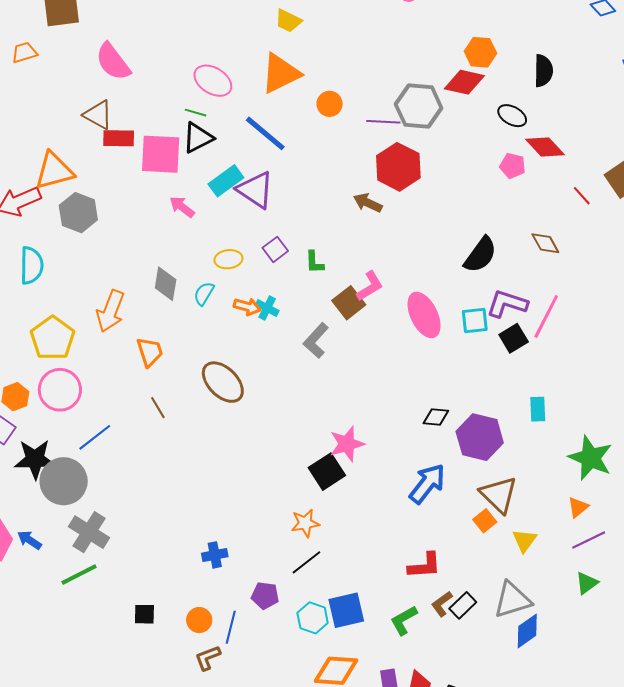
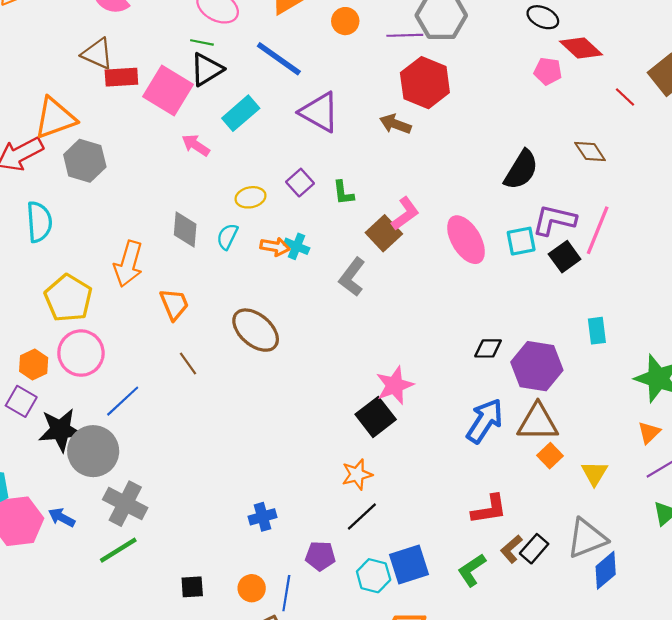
pink square: (161, 154) -> (168, 90), turned 33
purple triangle: (255, 190) -> (320, 112), moved
brown triangle: (499, 495) -> (538, 422), moved, turned -39

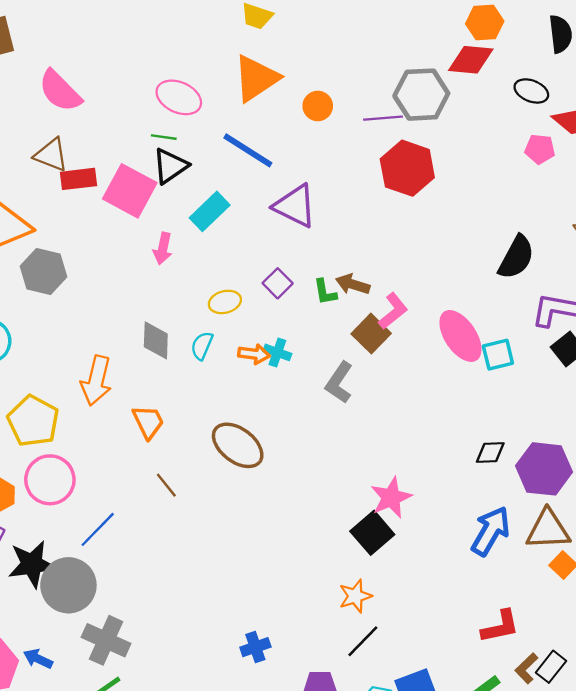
brown arrow: (395, 124) -> (353, 284), moved
pink arrow: (196, 145) -> (163, 249), turned -108
cyan square: (521, 241) -> (498, 355), moved

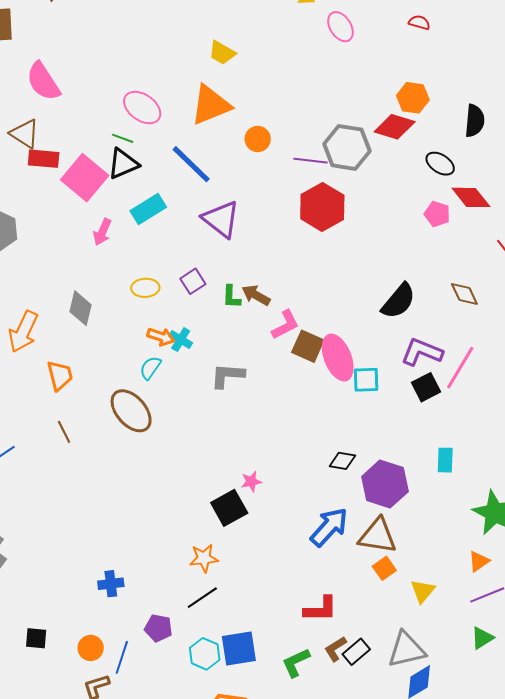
brown square: (371, 334) -> (308, 346), moved, turned -32
cyan semicircle: (202, 346) -> (150, 368), moved
gray L-shape: (339, 383) -> (227, 376), turned 48
pink star: (391, 498) -> (251, 482), size x0.6

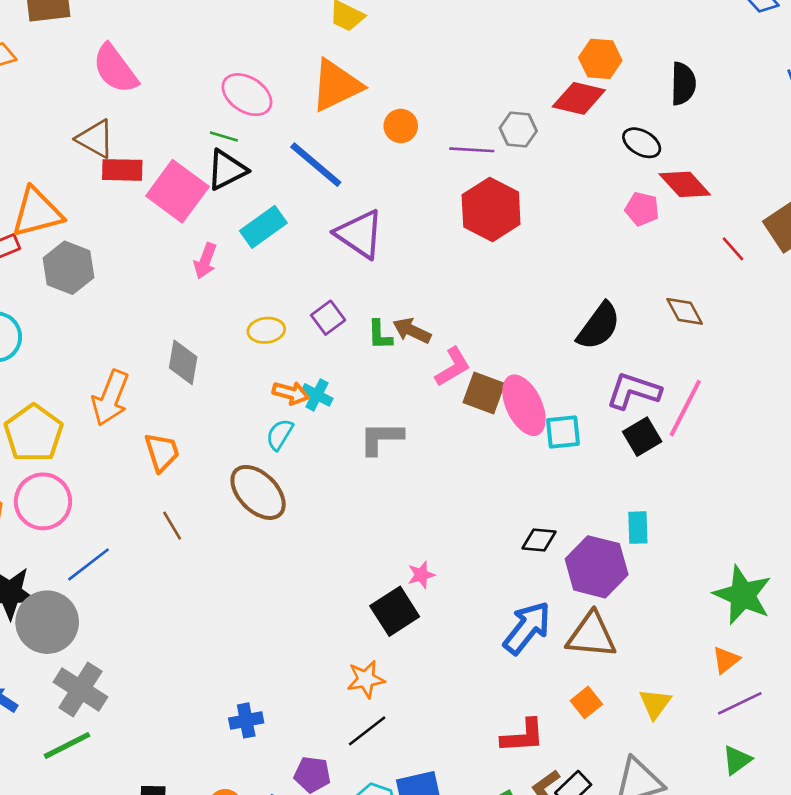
gray hexagon: (347, 147) -> (518, 130), size x0.6
cyan rectangle: (445, 460) -> (638, 528), moved
orange square: (384, 568) -> (586, 702), moved

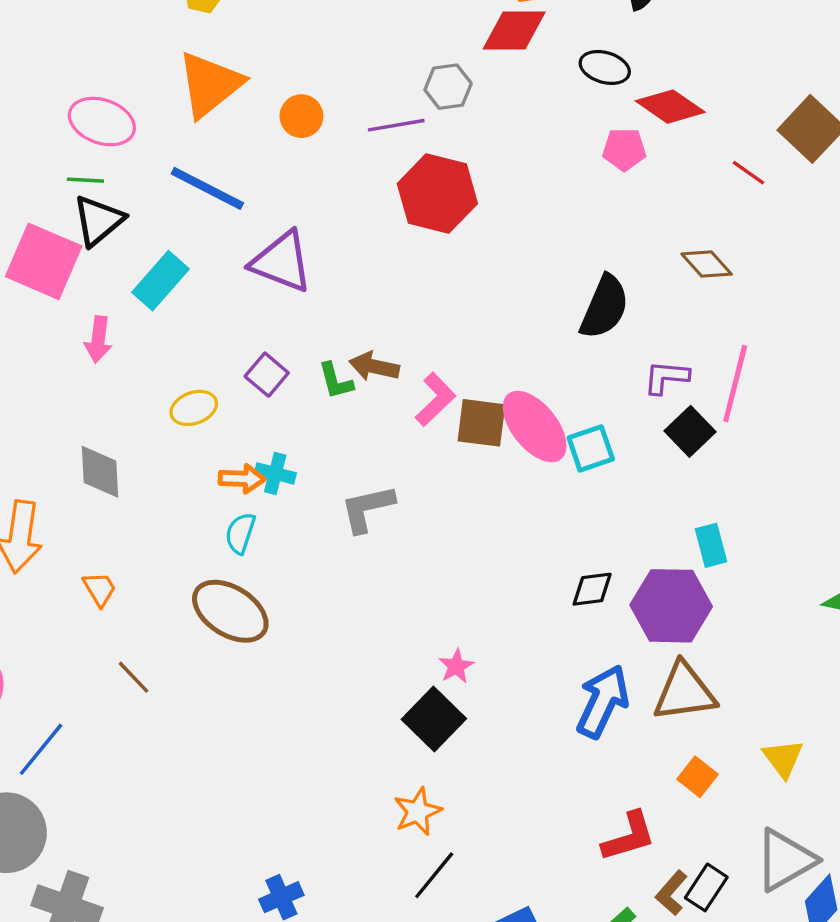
purple L-shape: (634, 391) -> (666, 377), size x0.7
orange trapezoid: (162, 452) -> (99, 589), size x0.7

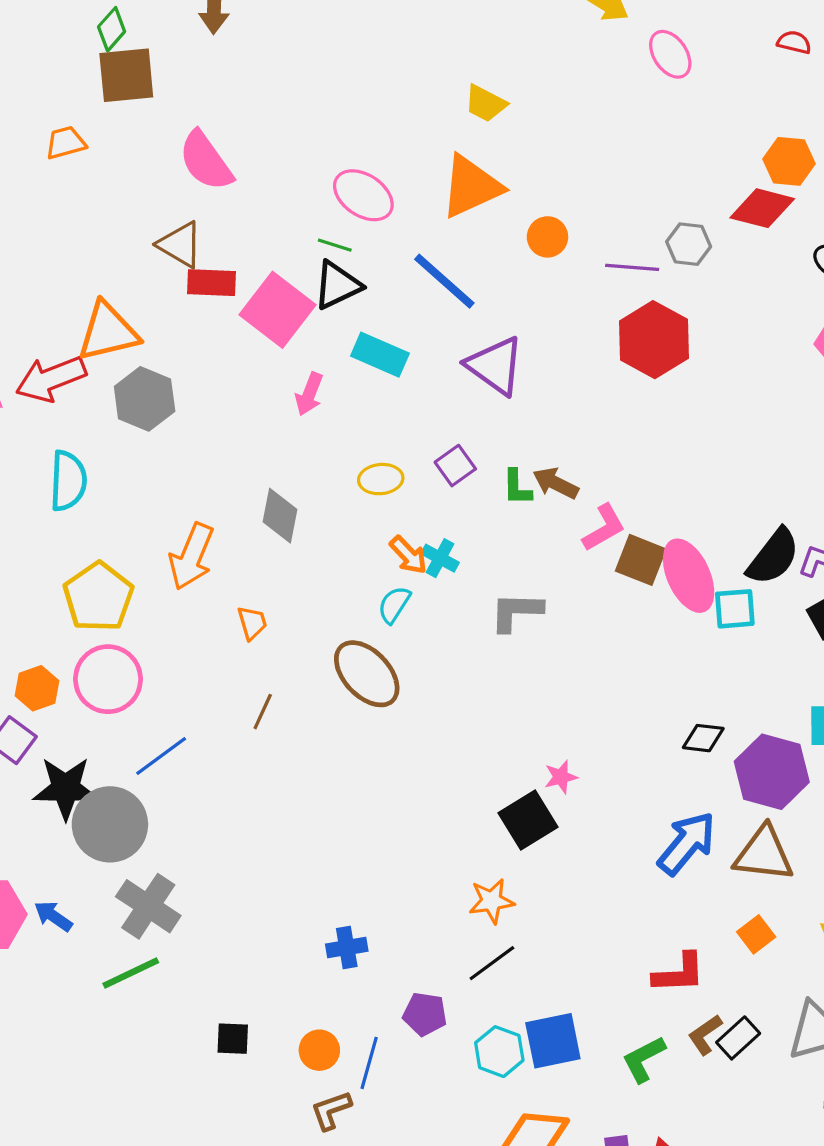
cyan rectangle: (160, 281) -> (380, 355), turned 58
black semicircle: (604, 307) -> (773, 557), moved
orange arrow: (242, 479) -> (408, 555), turned 30
brown line: (133, 677) -> (263, 712), turned 54

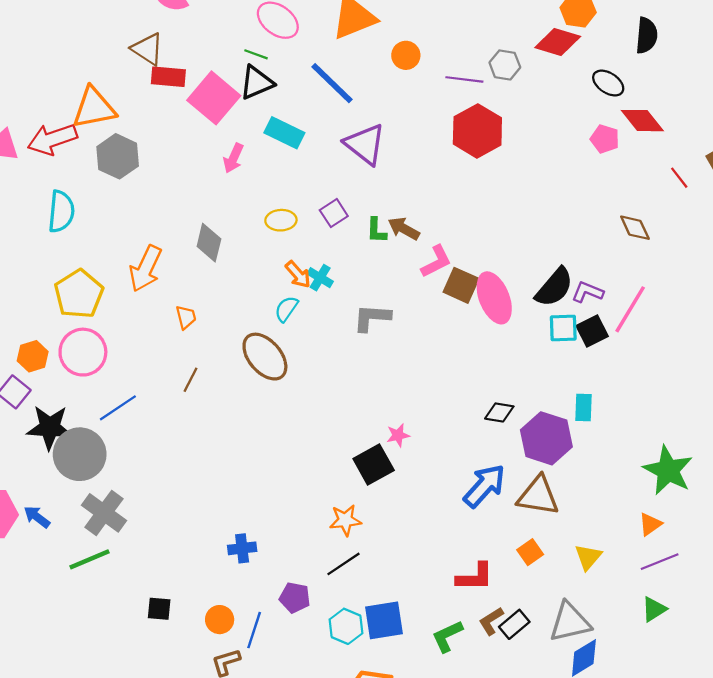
cyan square: (735, 609) -> (563, 328), moved

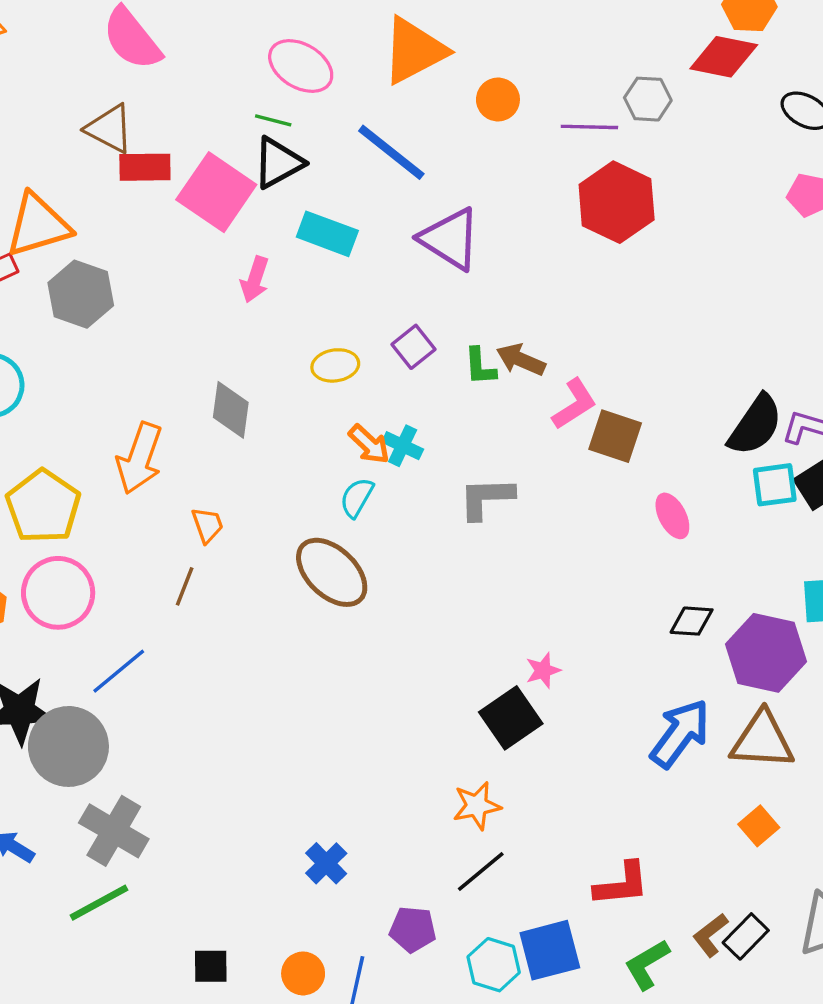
pink ellipse: (494, 298) -> (672, 516), moved, size x0.6
brown line: (191, 380) -> (185, 586), moved
blue cross: (242, 548) -> (326, 863), turned -32
red L-shape: (475, 577) -> (622, 884), moved

